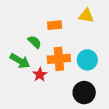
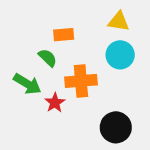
orange rectangle: (55, 25) -> (64, 35), moved
cyan circle: (87, 60) -> (120, 55), moved

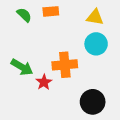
orange rectangle: (64, 35) -> (51, 11), moved
green semicircle: (48, 58) -> (24, 15), moved

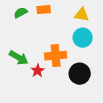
green semicircle: (24, 15) -> (21, 13), turned -72
black circle: (93, 102) -> (80, 74), moved

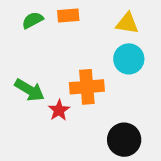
black circle: (80, 74) -> (124, 140), moved

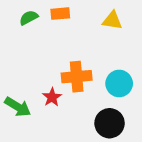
cyan circle: (129, 59) -> (119, 83), moved
green arrow: (29, 90) -> (18, 107), moved

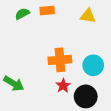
red star: (52, 97) -> (63, 86), moved

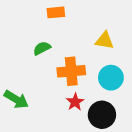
green semicircle: (22, 14) -> (42, 48), moved
yellow triangle: (88, 16) -> (105, 41), moved

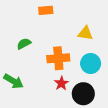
green semicircle: (42, 48) -> (24, 44), moved

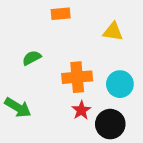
yellow triangle: (85, 33) -> (113, 32), moved

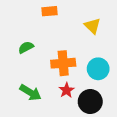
yellow triangle: (113, 32) -> (92, 26), turned 36
green arrow: (18, 108) -> (30, 92), moved

